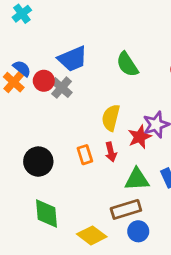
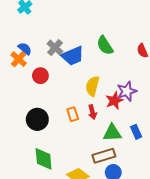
blue trapezoid: (73, 59) -> (73, 56), moved
red circle: (44, 81) -> (40, 76), moved
gray cross: (62, 88) -> (55, 48), moved

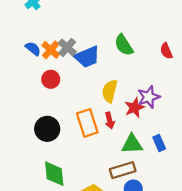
orange cross: (19, 59) -> (51, 50), moved
orange rectangle: (73, 114) -> (87, 123), size x1.6

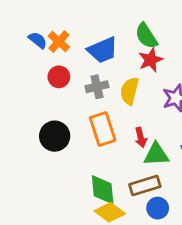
gray cross: (67, 47) -> (97, 87), moved, turned 36
red star: (134, 108) -> (151, 60), moved
red arrow: (110, 121) -> (141, 137), moved
green diamond: (54, 174) -> (103, 190), moved

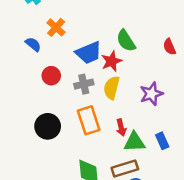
orange cross: (59, 42) -> (56, 27), moved
red star: (151, 60) -> (112, 61), moved

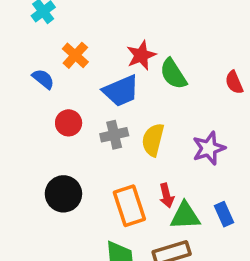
red star: (112, 61) -> (141, 55), moved
orange rectangle: (89, 120) -> (129, 206), moved

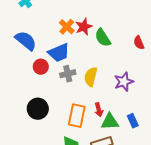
orange cross: (75, 55) -> (67, 27), moved
blue semicircle: (43, 79) -> (26, 41), size x1.6
blue trapezoid: (121, 91) -> (59, 53), moved
orange rectangle: (129, 206) -> (77, 116), turned 30

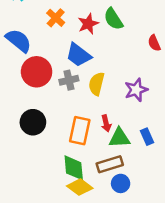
orange cross: (67, 27) -> (56, 18), moved
green semicircle: (103, 38) -> (113, 19), moved
blue trapezoid: (59, 53) -> (79, 55), moved, turned 60
red circle: (41, 67) -> (37, 72), size x1.6

